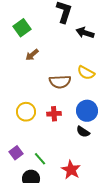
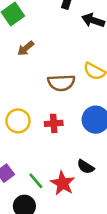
black semicircle: (83, 132) -> (86, 167), moved
red star: (71, 170) -> (63, 183), moved

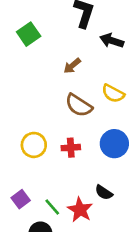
brown arrow: (26, 48) -> (72, 66), moved
brown semicircle: (61, 83) -> (79, 105), turned 36

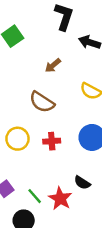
brown semicircle: (79, 105) -> (42, 102), moved

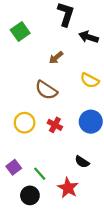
red cross: (52, 141) -> (55, 125), turned 32
red star: (60, 199) -> (68, 188), moved

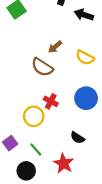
brown arrow: (56, 58) -> (55, 47), moved
yellow circle: (25, 123) -> (34, 116), moved

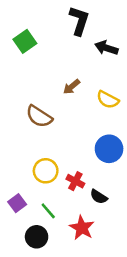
brown semicircle: (42, 67) -> (39, 116), moved
red cross: (51, 101) -> (75, 181), moved

